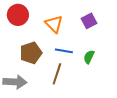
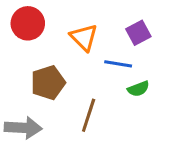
blue line: (64, 51) -> (118, 64), moved
green semicircle: (89, 57) -> (138, 89), turned -136

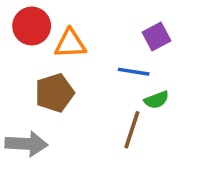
orange triangle: (84, 37) -> (70, 44), moved, turned -48
brown line: (89, 115) -> (132, 130), moved

